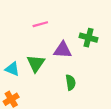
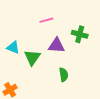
pink line: (40, 24) -> (46, 20), moved
cyan triangle: (12, 69) -> (13, 47), moved

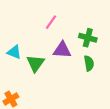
pink line: (46, 20) -> (51, 22), turned -40
green semicircle: (64, 75) -> (89, 63), moved

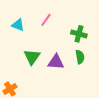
purple triangle: (62, 50) -> (56, 62), moved
cyan triangle: (14, 52) -> (18, 25), moved

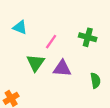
pink line: (46, 20) -> (51, 42), moved
green semicircle: (80, 57) -> (95, 81), moved

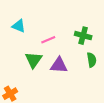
pink line: (51, 42) -> (48, 40), turned 32
green semicircle: (95, 81) -> (92, 60), moved

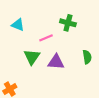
green cross: (83, 36) -> (68, 23), moved

